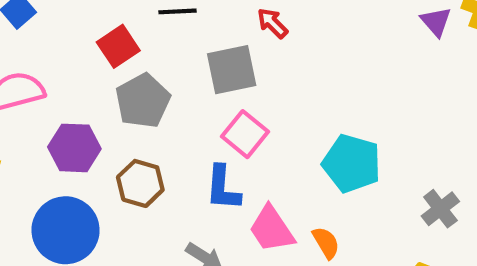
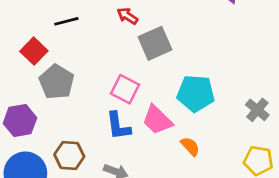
gray square: (232, 70) -> (155, 43), moved
brown hexagon: (140, 183) -> (69, 155), moved
pink trapezoid: (272, 229) -> (157, 120), moved

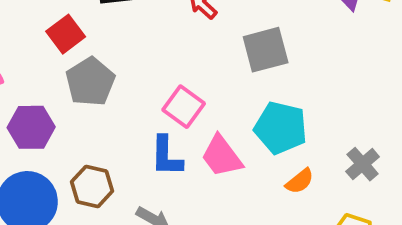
gray square: (155, 43) -> (266, 50), moved
orange semicircle: (190, 146) -> (300, 181), moved, turned 85

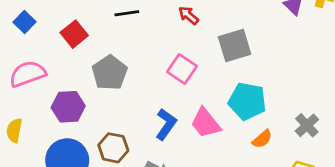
red square: (66, 34) -> (74, 34), moved
pink square: (184, 107) -> (182, 69), moved
blue L-shape: (166, 156) -> (166, 124), turned -144

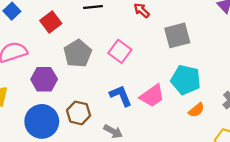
pink square: (182, 69) -> (120, 51), moved
pink trapezoid: (206, 123) -> (152, 96), turned -88
blue L-shape: (166, 124) -> (121, 96), turned -60

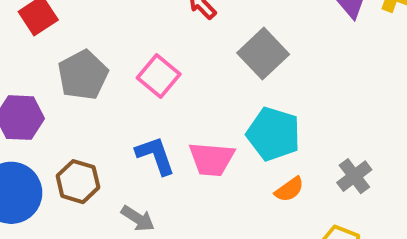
gray square: (177, 35) -> (263, 54), turned -32
pink trapezoid: (152, 96) -> (212, 159), turned 36

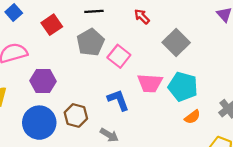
gray pentagon: (83, 75) -> (91, 42), moved
pink trapezoid: (212, 159) -> (150, 83), moved

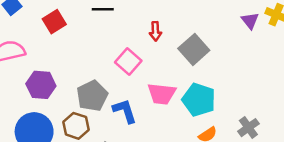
red arrow: (142, 17) -> (155, 31), moved, turned -140
gray pentagon: (91, 42) -> (92, 96), moved

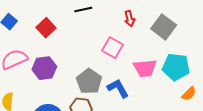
purple hexagon: (41, 85) -> (44, 68), moved

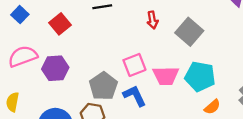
pink square: (113, 48) -> (134, 65), moved, turned 35

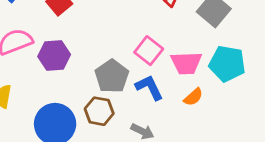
pink square: (134, 65) -> (149, 51), turned -30
orange semicircle: (212, 107) -> (193, 97), moved

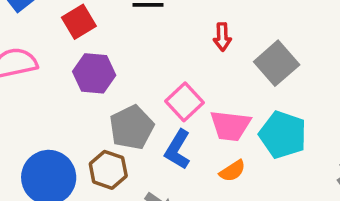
purple hexagon: (54, 56) -> (94, 73), moved
blue L-shape: (149, 87) -> (178, 150), turned -132

